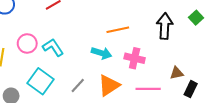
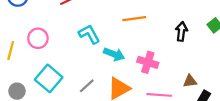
black arrow: (165, 26) -> (181, 31), size x0.7
orange line: (118, 30) -> (134, 19), moved
cyan L-shape: (53, 47) -> (89, 34), moved

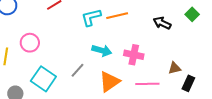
black arrow: (181, 31) -> (162, 23), turned -66
cyan L-shape: (89, 34) -> (91, 17), moved, turned -70
gray line: (87, 86) -> (78, 70), moved

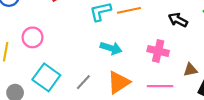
pink cross: (134, 55) -> (158, 51), moved
gray line: (78, 70) -> (83, 82), moved

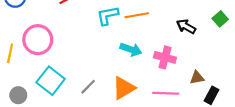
pink circle: (33, 37) -> (38, 40), size x1.4
cyan arrow: (111, 48) -> (131, 49), moved

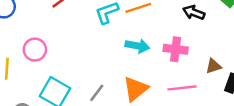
pink circle: (38, 40) -> (35, 50), size x0.7

